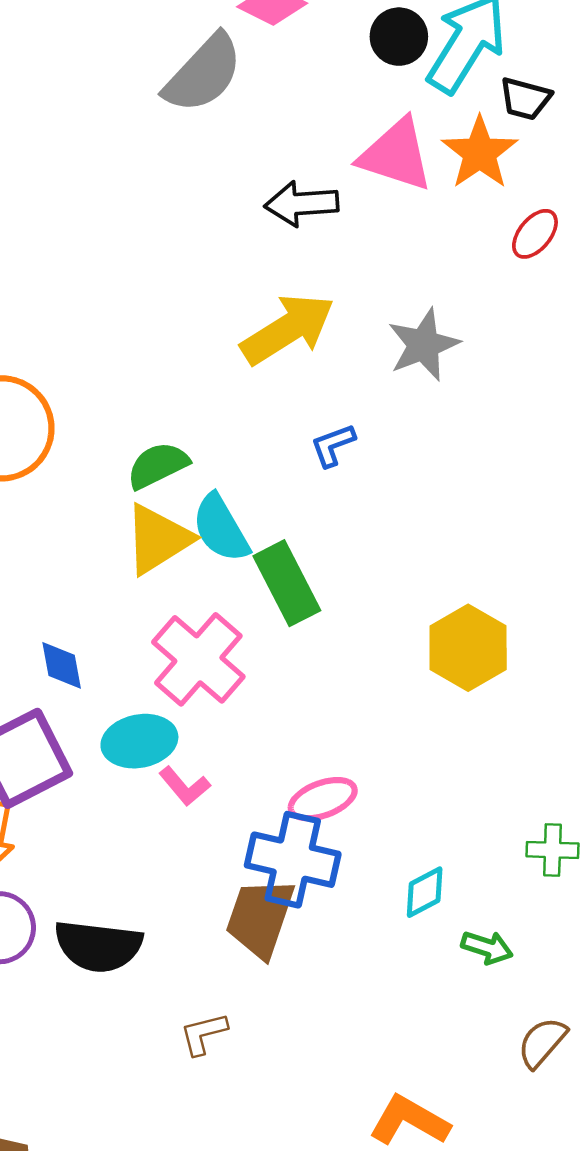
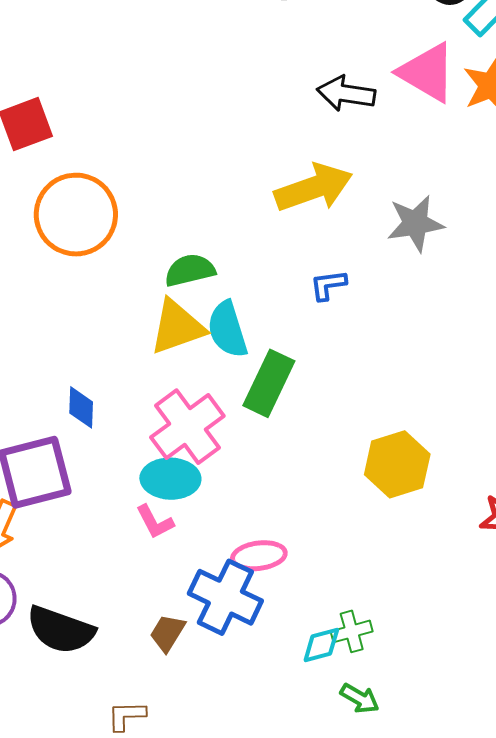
green rectangle: (287, 583) -> (269, 383), turned 40
cyan ellipse: (139, 741) -> (170, 479), moved
green cross: (552, 850) -> (352, 631), moved, turned -30
brown trapezoid: (260, 918) -> (167, 633), moved, size x0.6

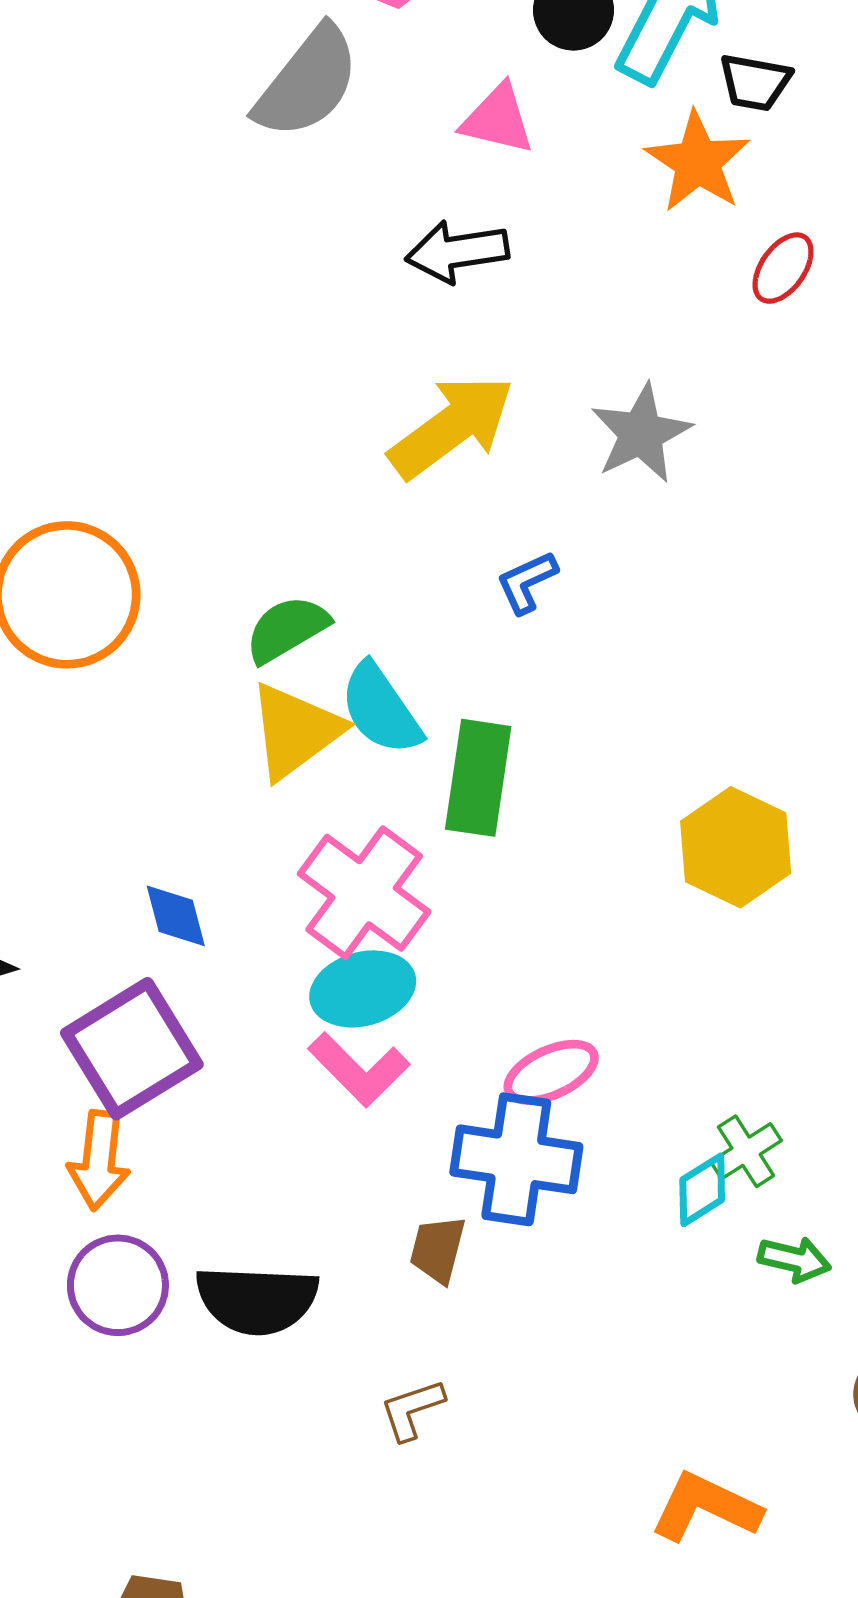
pink triangle: (427, 72) -> (498, 119), moved, size x0.7
pink L-shape: (155, 522) -> (359, 1069), size x1.4

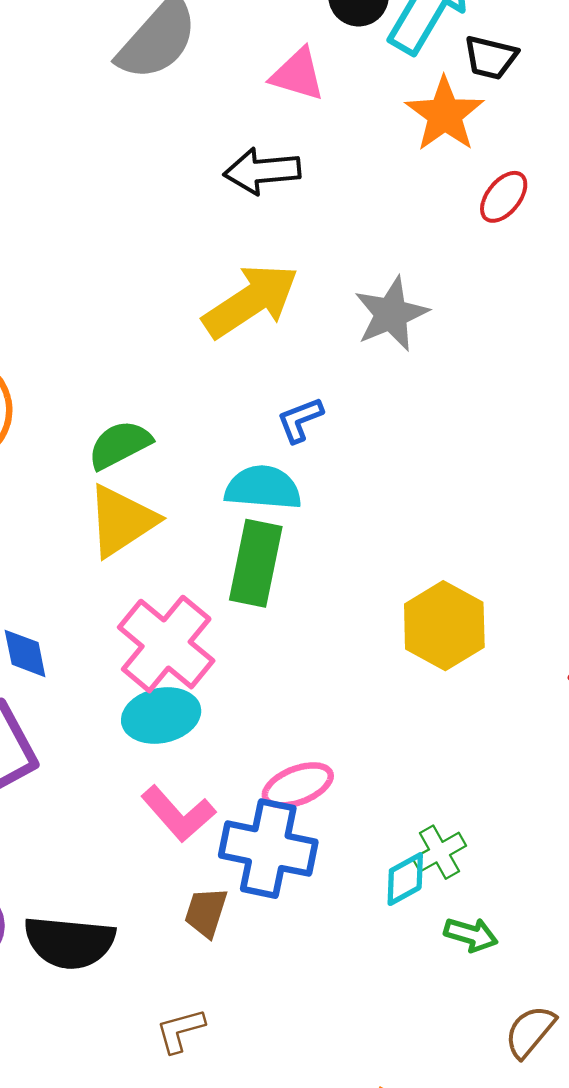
cyan semicircle: (381, 709) -> (263, 488), moved, turned 126
pink L-shape: (359, 1069) -> (178, 814), moved

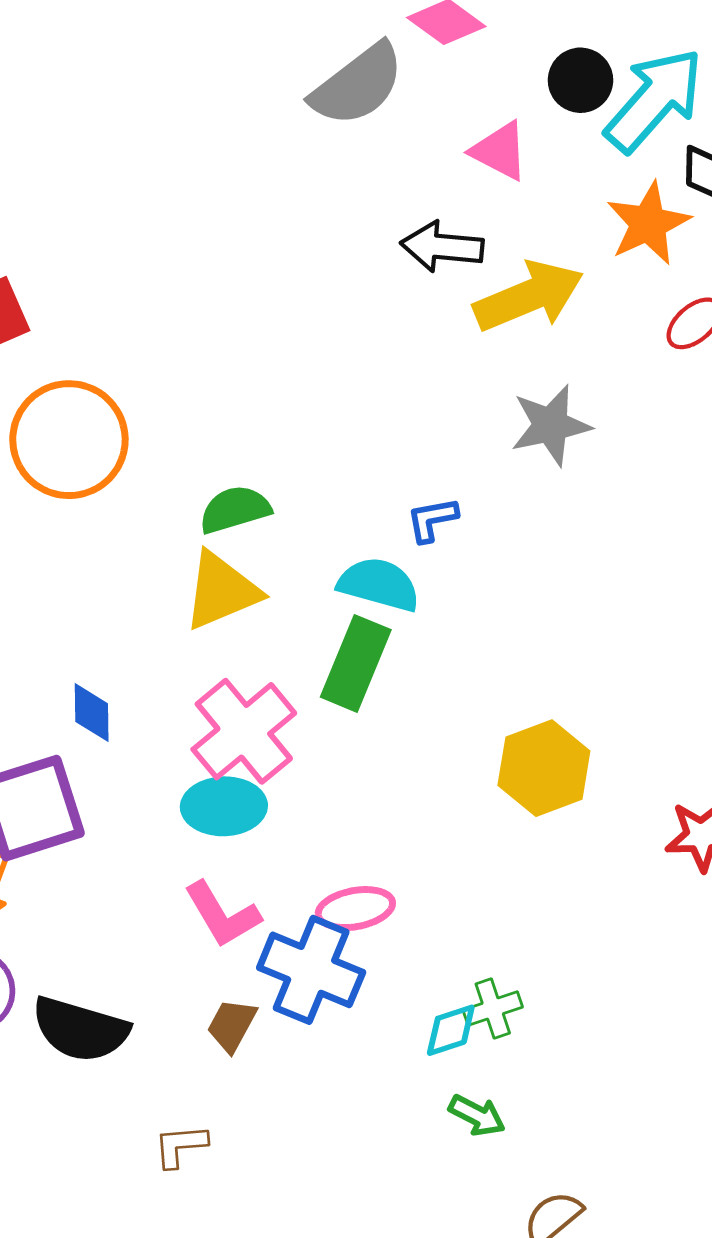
yellow arrow: (251, 301) -> (529, 296), moved
green arrow: (471, 935) -> (477, 1115), moved

